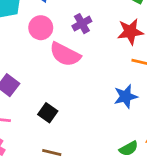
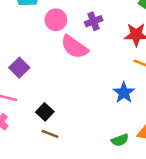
blue star: (126, 96) -> (124, 93), turned -30
black square: (48, 113) -> (45, 112), moved

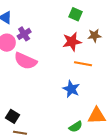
purple cross: (94, 21) -> (24, 34), moved

